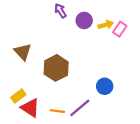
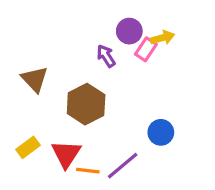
purple arrow: (60, 11) -> (106, 56), moved
pink rectangle: (120, 29) -> (146, 49), moved
red triangle: (30, 108) -> (66, 154), moved, turned 30

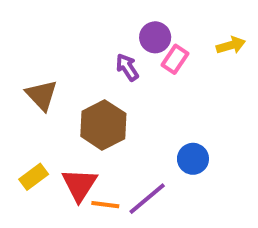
yellow arrow: (163, 38) -> (231, 45), moved

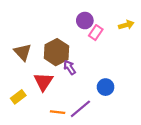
purple arrow: (127, 67) -> (70, 67), moved
brown hexagon: (103, 125) -> (56, 52), moved
red triangle: (79, 185) -> (43, 82), moved

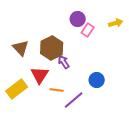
yellow rectangle: (18, 97) -> (17, 89), size x1.5
orange line: (58, 112) -> (57, 90), moved

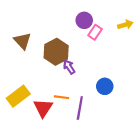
brown triangle: (21, 48) -> (23, 41), moved
red triangle: (40, 75) -> (43, 108), moved
purple line: (74, 100) -> (80, 108), turned -40

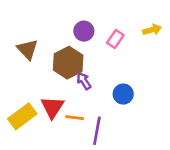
purple circle: (84, 20) -> (84, 31), moved
blue circle: (105, 86) -> (123, 94), moved
red triangle: (43, 108) -> (52, 107), moved

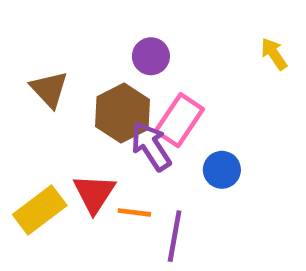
yellow arrow: (152, 30) -> (274, 54), turned -108
pink rectangle: (115, 39) -> (179, 120), moved, size x1.5
purple arrow: (84, 81) -> (151, 146), size x1.5

